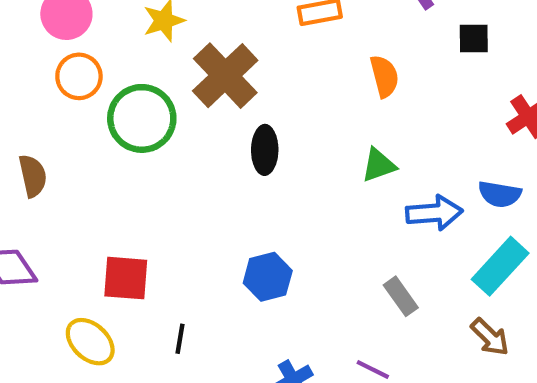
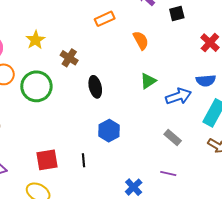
brown cross: (225, 76) -> (69, 58), size x0.6
blue hexagon: (268, 277) -> (109, 131), moved
black line: (180, 339) -> (84, 160), moved

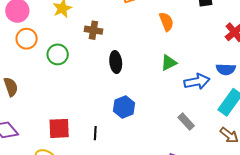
brown cross: (69, 58) -> (93, 30), turned -30
green circle: (36, 86) -> (58, 54), size x0.7

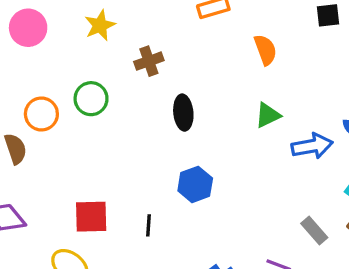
brown cross: (93, 30) -> (149, 61), turned -30
orange circle: (27, 39) -> (41, 114), moved
gray rectangle: (186, 122) -> (314, 231), moved

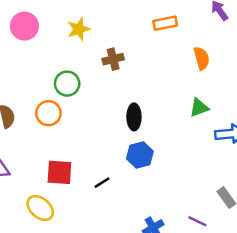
black ellipse: (183, 113) -> (134, 117), moved
orange circle: (41, 114) -> (48, 113), moved
black line: (148, 225) -> (102, 183), turned 49

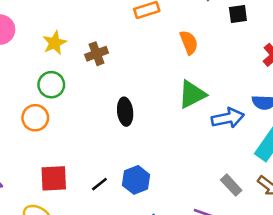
yellow star: (79, 29) -> (55, 43), moved
green triangle: (199, 108) -> (192, 94), size x1.4
blue hexagon: (140, 155) -> (136, 180), moved

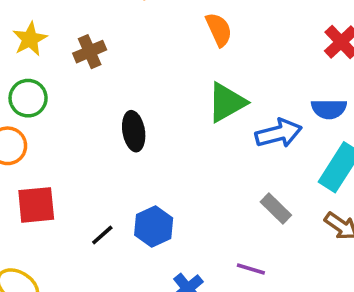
red square: (54, 178) -> (36, 205), moved
gray rectangle: (231, 185) -> (276, 209), moved

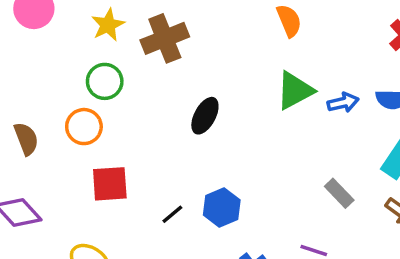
brown cross: (90, 52) -> (165, 38), size x1.5
black ellipse: (134, 131) -> (205, 116), turned 36
blue arrow: (279, 133) -> (343, 103), moved, size x0.7

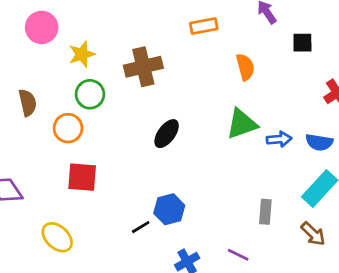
yellow star: (108, 25) -> (82, 54), moved
brown semicircle: (26, 139) -> (28, 103), moved
gray rectangle: (339, 193) -> (265, 212), turned 40
black line: (172, 214) -> (141, 227), moved

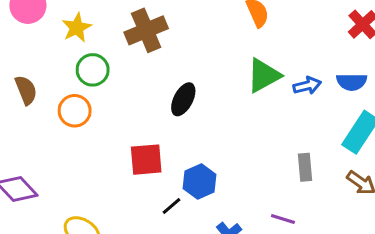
red square: (82, 177) -> (146, 160), moved

